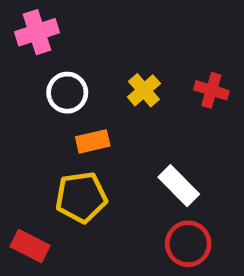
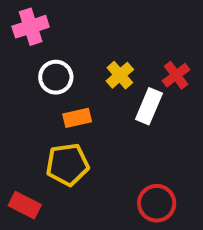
red cross: (211, 90) -> (176, 75), turned 36
white rectangle: (179, 186) -> (149, 106), moved, turned 68

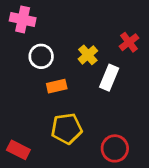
pink cross: (31, 27) -> (23, 19), turned 30
red cross: (176, 75) -> (129, 42), moved
yellow pentagon: (67, 164) -> (67, 129), moved

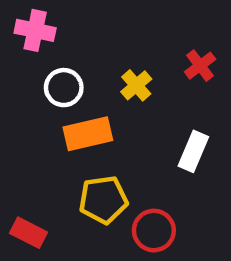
white rectangle: (109, 78) -> (193, 151), moved
orange rectangle: (57, 86) -> (88, 134), size x1.5
red circle: (115, 148) -> (154, 231), moved

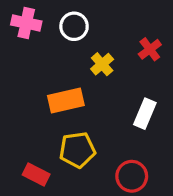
white circle: (64, 88) -> (74, 26), moved
red circle: (154, 231) -> (132, 176), moved
red rectangle: (29, 233) -> (36, 175), moved

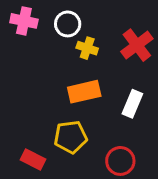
red cross: (150, 49) -> (137, 45), size x1.5
yellow cross: (102, 64) -> (87, 48), moved, turned -30
orange rectangle: (66, 100) -> (84, 92), moved

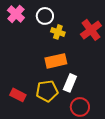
pink cross: (24, 21) -> (16, 14), turned 30
white rectangle: (132, 104) -> (70, 83), moved
red rectangle: (33, 159) -> (18, 95), moved

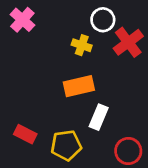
white circle: (45, 16) -> (103, 20), moved
yellow pentagon: (47, 91) -> (66, 145), moved
red circle: (80, 107) -> (128, 151), moved

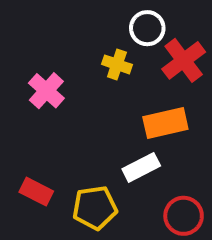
pink cross: (22, 20) -> (46, 91), moved
orange rectangle: (79, 86) -> (165, 123), moved
white rectangle: (99, 117) -> (141, 167), turned 40

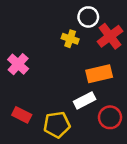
pink cross: (46, 91) -> (18, 64), moved
red circle: (184, 216) -> (110, 117), moved

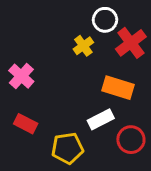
yellow cross: (70, 39) -> (83, 46), turned 35
orange rectangle: (99, 74) -> (118, 88), turned 30
red rectangle: (22, 115) -> (26, 124), moved

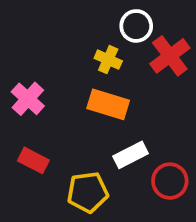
yellow cross: (83, 46) -> (108, 60), turned -30
orange rectangle: (118, 88) -> (108, 104), moved

